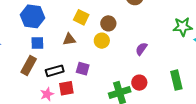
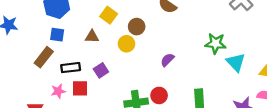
purple square: (83, 69) -> (101, 70), turned 32

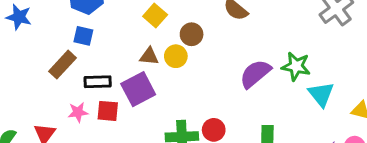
brown triangle: (92, 37) -> (149, 56), moved
purple semicircle: (167, 60) -> (255, 74), moved, size x1.6
purple square: (101, 70) -> (138, 89), size x1.6

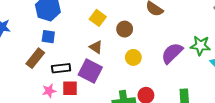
brown triangle: (149, 56) -> (96, 47), turned 32
yellow circle: (176, 56) -> (133, 57), moved
purple square: (138, 89) -> (90, 71), turned -30

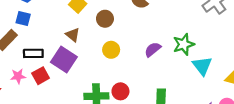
green star: (200, 46) -> (184, 44), turned -30
purple semicircle: (172, 53) -> (153, 49), size x0.7
red square: (70, 88) -> (41, 76), turned -35

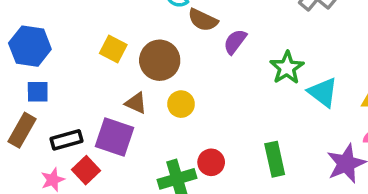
brown circle: (105, 19) -> (160, 60), size x1.5
brown triangle: (73, 35) -> (136, 103), moved
purple semicircle: (153, 49) -> (235, 42), moved

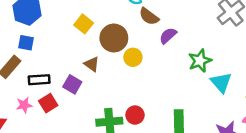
yellow circle: (181, 104) -> (133, 57), moved
purple square: (114, 137) -> (72, 84), size x0.7

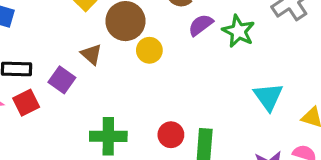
green star: (200, 61) -> (238, 31), moved, turned -30
red circle: (135, 115) -> (171, 135), moved

